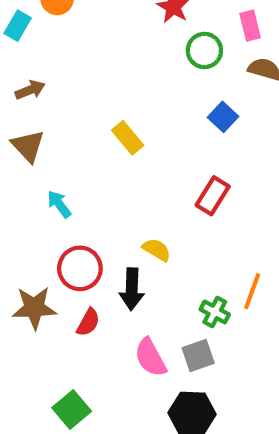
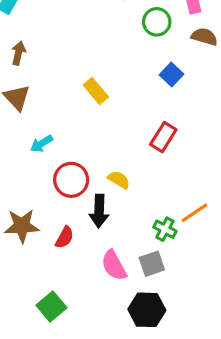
brown arrow: (30, 90) -> (18, 53), turned -55
cyan arrow: (59, 204) -> (42, 144), turned -85
red circle: (80, 268) -> (71, 180), moved
orange line: (252, 291) -> (195, 213), turned 36

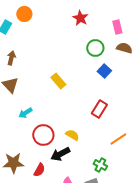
green circle: (157, 22) -> (95, 48), moved
black arrow: (99, 211) -> (60, 154), turned 60
orange line: (195, 213) -> (118, 139), moved

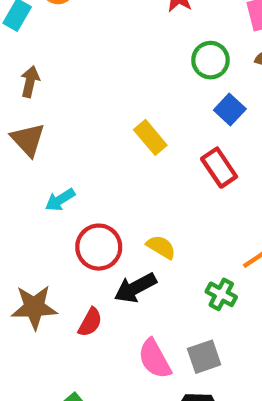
yellow rectangle: (58, 81) -> (150, 137), moved
red rectangle: (99, 109) -> (219, 168), moved, turned -66
green cross: (100, 165) -> (221, 294), moved

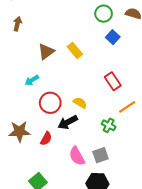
brown triangle: (28, 140) -> (46, 52), moved, turned 36
red rectangle: (219, 168) -> (113, 81), moved

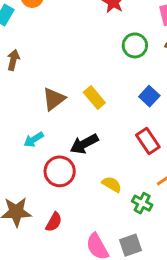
blue square: (113, 37) -> (149, 96), moved
yellow semicircle: (80, 103) -> (112, 184), moved
black arrow: (68, 122) -> (84, 144), moved

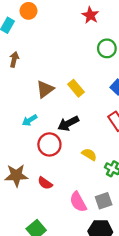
red semicircle: (54, 222) -> (45, 183), turned 96

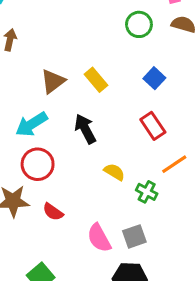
cyan arrow: (30, 120) -> (31, 124), size x1.5
black arrow: (68, 123) -> (85, 129), turned 90
red circle: (49, 144) -> (38, 164), moved

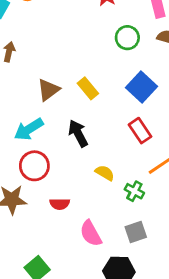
blue square: (154, 78) -> (141, 87), size x1.5
red semicircle: (53, 212) -> (60, 204), moved, turned -36
gray square: (134, 236) -> (136, 232), moved

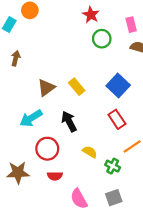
green circle: (127, 38) -> (102, 39), moved
red circle: (34, 166) -> (47, 149), moved

